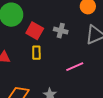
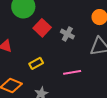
yellow rectangle: (36, 53) -> (36, 63), moved, turned 48

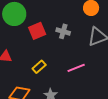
red square: (42, 28) -> (37, 31), turned 36

